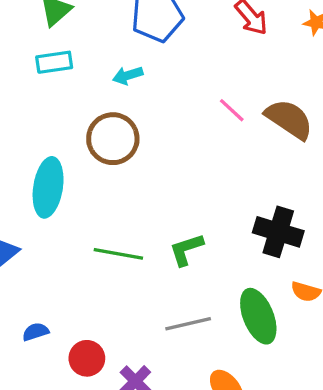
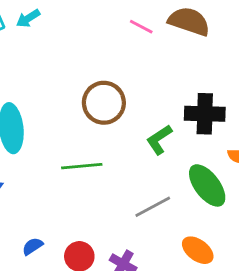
cyan arrow: (128, 75) -> (28, 18), moved
brown circle: (113, 139) -> (104, 103), moved
green L-shape: (186, 249) -> (159, 140), moved

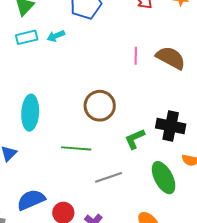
pink line: (141, 27) -> (136, 56), turned 54
gray line: (153, 207) -> (108, 177), moved
blue semicircle: (33, 246) -> (31, 200), size x1.8

